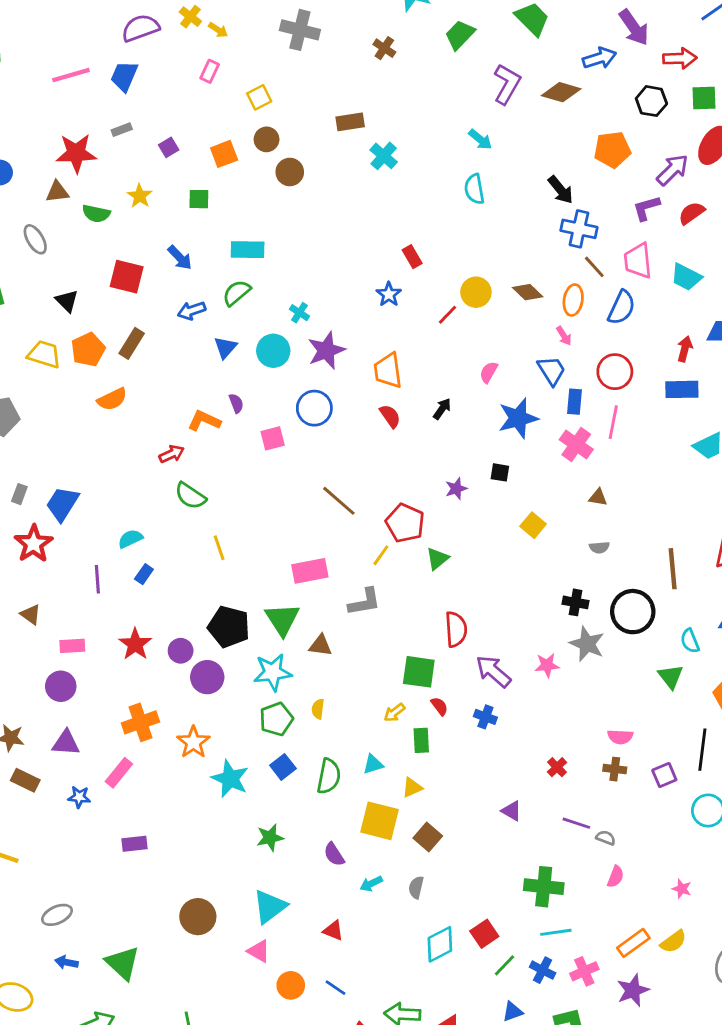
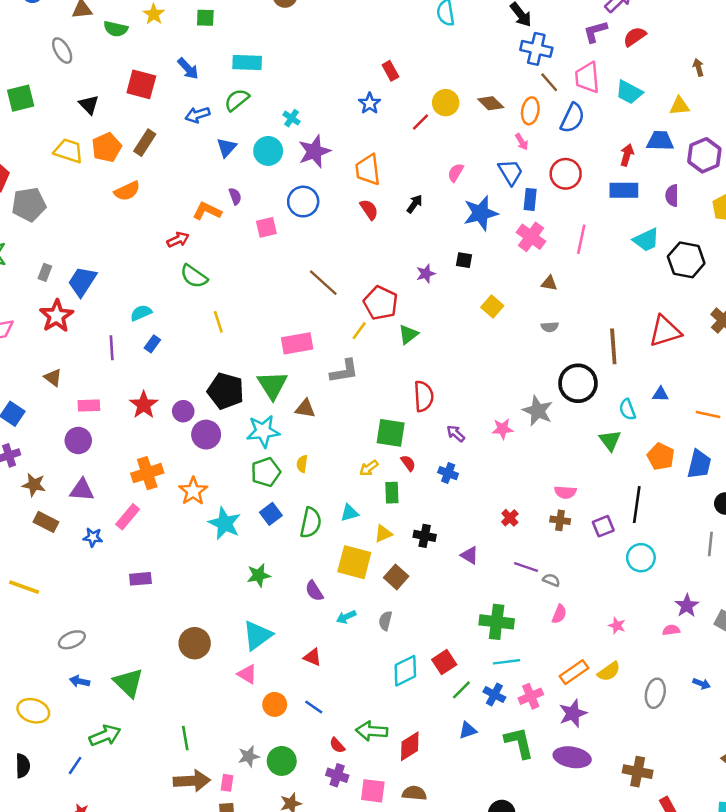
pink line: (613, 422) -> (581, 239), moved
black cross: (576, 602) -> (425, 536), moved
purple arrow: (493, 671) -> (456, 433), size x0.6

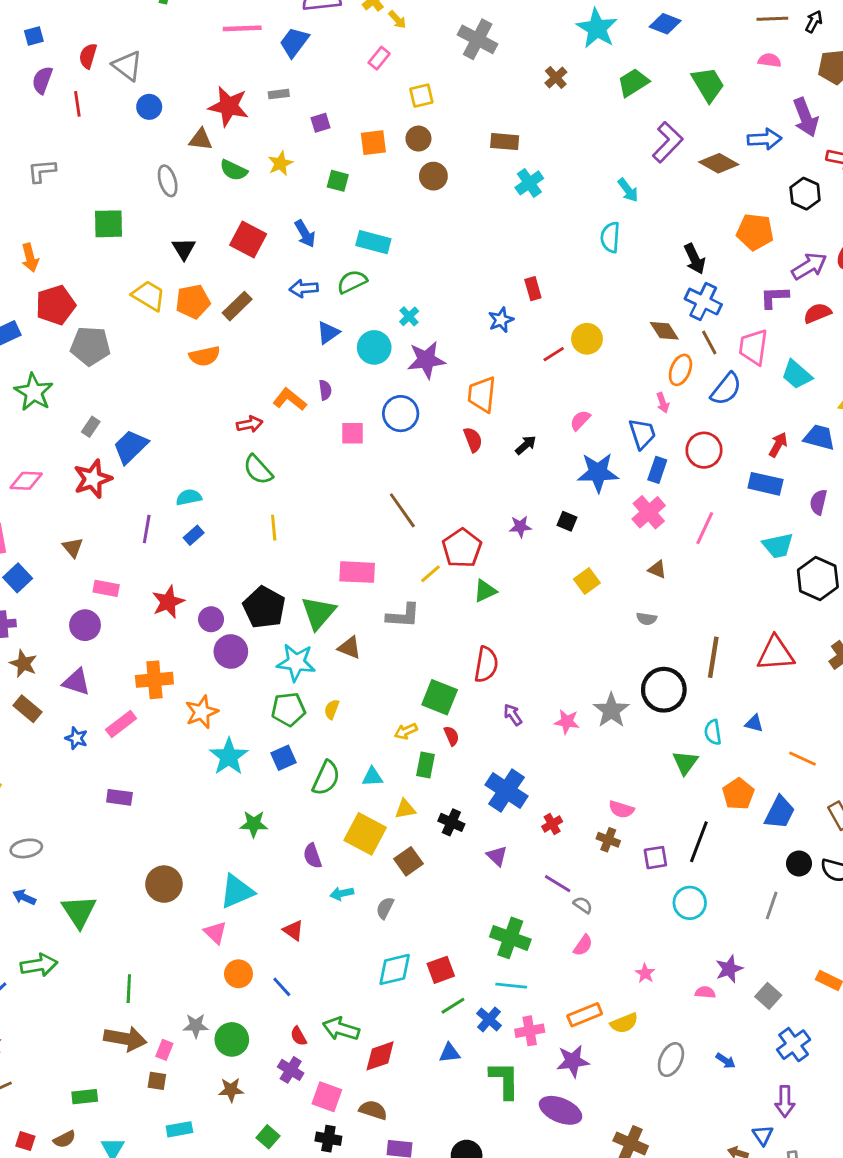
brown diamond: (491, 103) -> (664, 331), moved
blue cross: (448, 473) -> (507, 791), moved, size x1.8

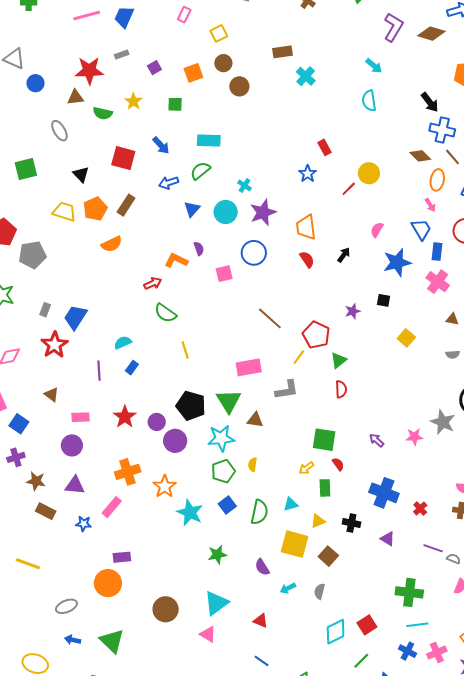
red semicircle: (486, 664) -> (341, 389), moved, size x0.7
orange circle: (238, 974) -> (108, 583), moved, size x1.4
green line: (453, 1006) -> (361, 661), moved

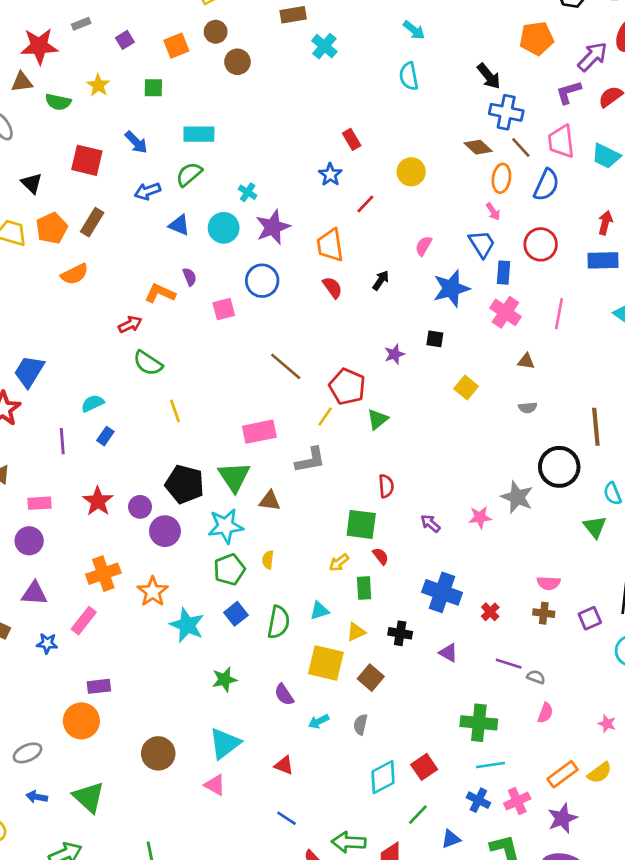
red line: (349, 189) -> (365, 204), moved
blue triangle: (192, 209) -> (179, 225), turned -48
red semicircle: (341, 389) -> (386, 486), moved

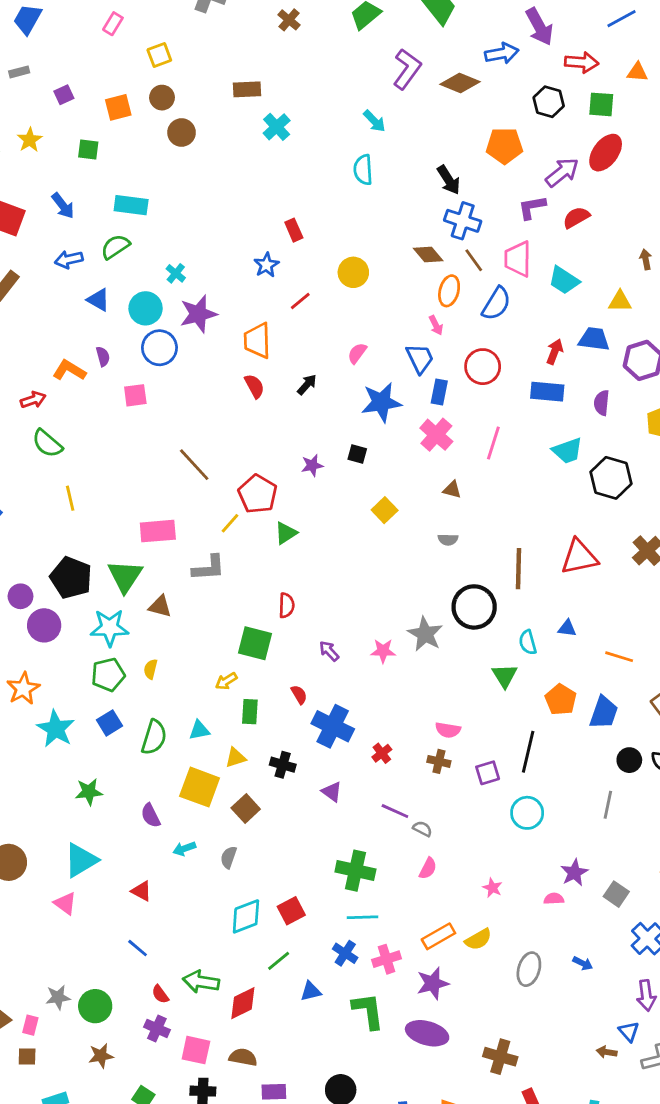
blue circle: (262, 281) -> (159, 348), moved
red semicircle: (381, 556) -> (299, 695), moved

